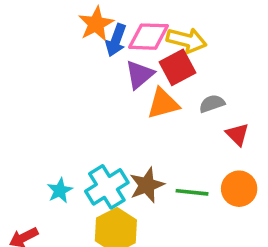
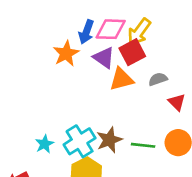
orange star: (96, 24) -> (66, 54), moved
yellow arrow: (187, 40) -> (139, 32), turned 112
purple triangle: (139, 75) -> (104, 58), turned -45

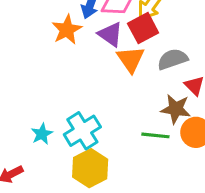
orange triangle: (121, 79) -> (131, 59), turned -50
gray semicircle: (158, 79) -> (173, 59), size x1.4
brown star: (109, 140) -> (176, 109), moved, turned 30

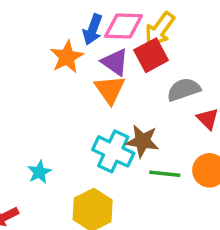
orange triangle: (131, 59) -> (110, 90), moved
brown star: (176, 109) -> (142, 141), moved
cyan cross: (82, 131) -> (113, 151), moved, turned -33

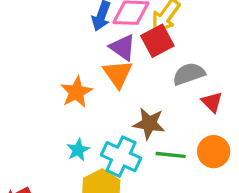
orange star: (67, 57) -> (76, 92), moved
cyan cross: (113, 151) -> (121, 157), moved
cyan star: (39, 172) -> (78, 150), moved

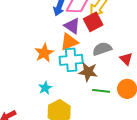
orange triangle: (118, 74) -> (69, 42), turned 42
gray semicircle: (189, 74) -> (102, 49), moved
cyan cross: (121, 157) -> (71, 60), moved, turned -30

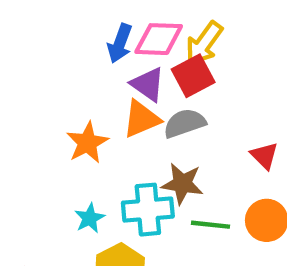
gray semicircle: (102, 49) -> (185, 123), moved
cyan cross: (71, 60) -> (148, 210), moved

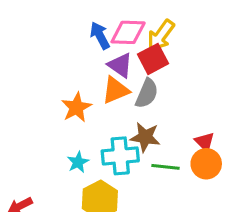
blue arrow: (120, 43) -> (100, 36), turned 132
gray semicircle: (185, 123) -> (147, 93), turned 132
red triangle: (264, 156) -> (205, 142), moved

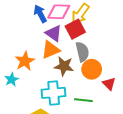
gray semicircle: (147, 93) -> (82, 52), moved, turned -36
brown star: (145, 137) -> (64, 66), moved
cyan star: (78, 162) -> (11, 80), moved
orange circle: (206, 164) -> (92, 69), moved

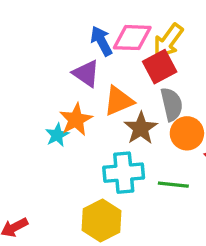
purple triangle: (54, 33) -> (86, 73), moved
brown star: (64, 66) -> (141, 128), turned 30
cyan star: (11, 80) -> (57, 135), moved

